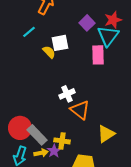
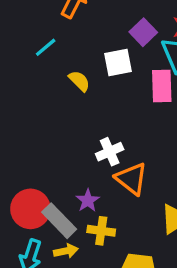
white square: (60, 43) -> (118, 62), moved
purple star: (54, 151) -> (88, 200), moved

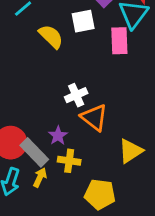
yellow semicircle: (79, 81) -> (51, 37), size x1.4
yellow arrow: (66, 251) -> (40, 178), turned -54

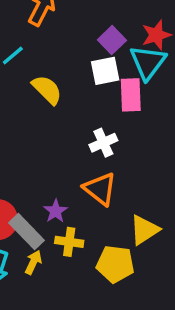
white square: (83, 21) -> (105, 71), moved
white cross: (76, 95) -> (103, 143), moved
yellow pentagon: (100, 194) -> (115, 264), moved

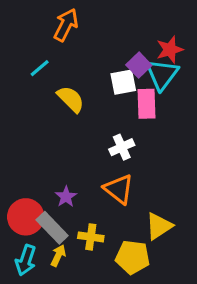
purple square: (112, 40) -> (139, 65), moved
purple star: (56, 211) -> (66, 197), moved

